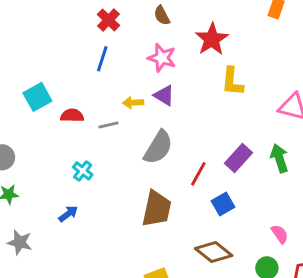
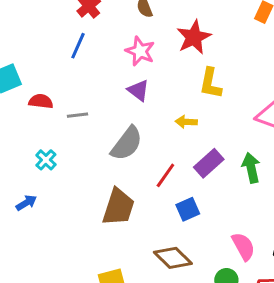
yellow arrow: (133, 103) -> (186, 122), moved
pink semicircle: (280, 234) -> (243, 246), size x1.4

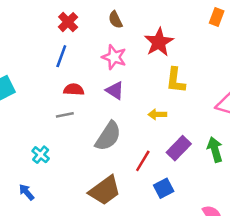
red semicircle: (41, 101) -> (74, 90), moved
blue arrow: (26, 203) -> (26, 192), turned -96
brown trapezoid: (118, 207) -> (105, 190), turned 40

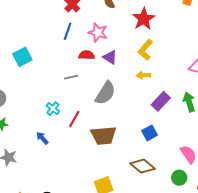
pink star: (114, 57) -> (98, 32), moved
yellow L-shape: (176, 80) -> (145, 50), moved, turned 35
red semicircle: (74, 90) -> (87, 55), moved
red line: (143, 161) -> (74, 119), moved
brown trapezoid: (105, 190) -> (104, 136), turned 32

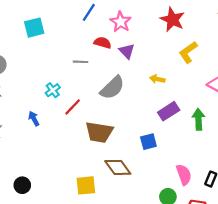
red star: (144, 19) -> (172, 19), turned -30
yellow L-shape: (145, 50) -> (188, 52), moved
brown diamond: (143, 166) -> (118, 167), moved

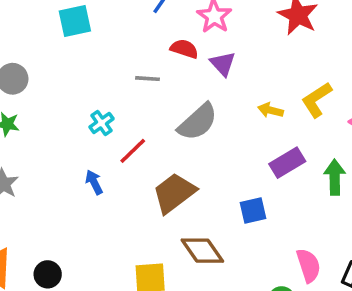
yellow L-shape: (188, 52) -> (317, 100), moved
blue arrow: (34, 119) -> (94, 182), moved
brown trapezoid: (99, 132) -> (174, 193), turned 132

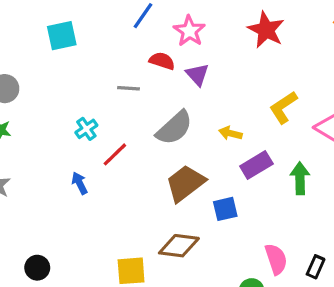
yellow arrow: (271, 110) -> (230, 133), moved
brown trapezoid: (174, 193) -> (185, 183), moved
brown diamond: (202, 251) -> (179, 246), turned -48

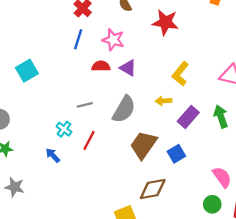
gray line: (128, 88) -> (85, 105), moved
yellow L-shape: (283, 107) -> (180, 74), moved
blue arrow: (80, 183) -> (53, 155), moved

